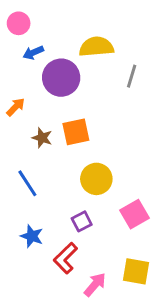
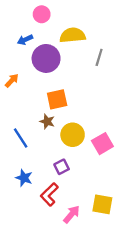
pink circle: (19, 23) -> (42, 14), moved
brown star: (42, 138) -> (47, 121), moved
pink square: (135, 214) -> (102, 144), moved

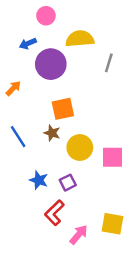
blue line: (21, 138) -> (18, 137), moved
pink square: (102, 144) -> (112, 157), turned 30
blue star: (24, 178) -> (39, 180), moved

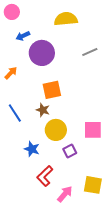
pink circle: (46, 16) -> (12, 12), moved
yellow semicircle: (80, 39) -> (66, 19), moved
gray line: (109, 63) -> (90, 52), turned 49
yellow circle: (80, 148) -> (56, 130), moved
purple square: (68, 183) -> (70, 151), moved

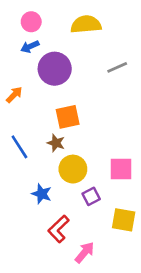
pink circle: (12, 12) -> (31, 22), moved
yellow square: (93, 185) -> (124, 220), moved

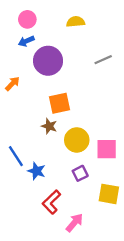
yellow semicircle: (86, 24) -> (76, 22), size x0.7
blue line: (19, 147) -> (16, 156), moved
yellow circle: (73, 169) -> (77, 140), moved

